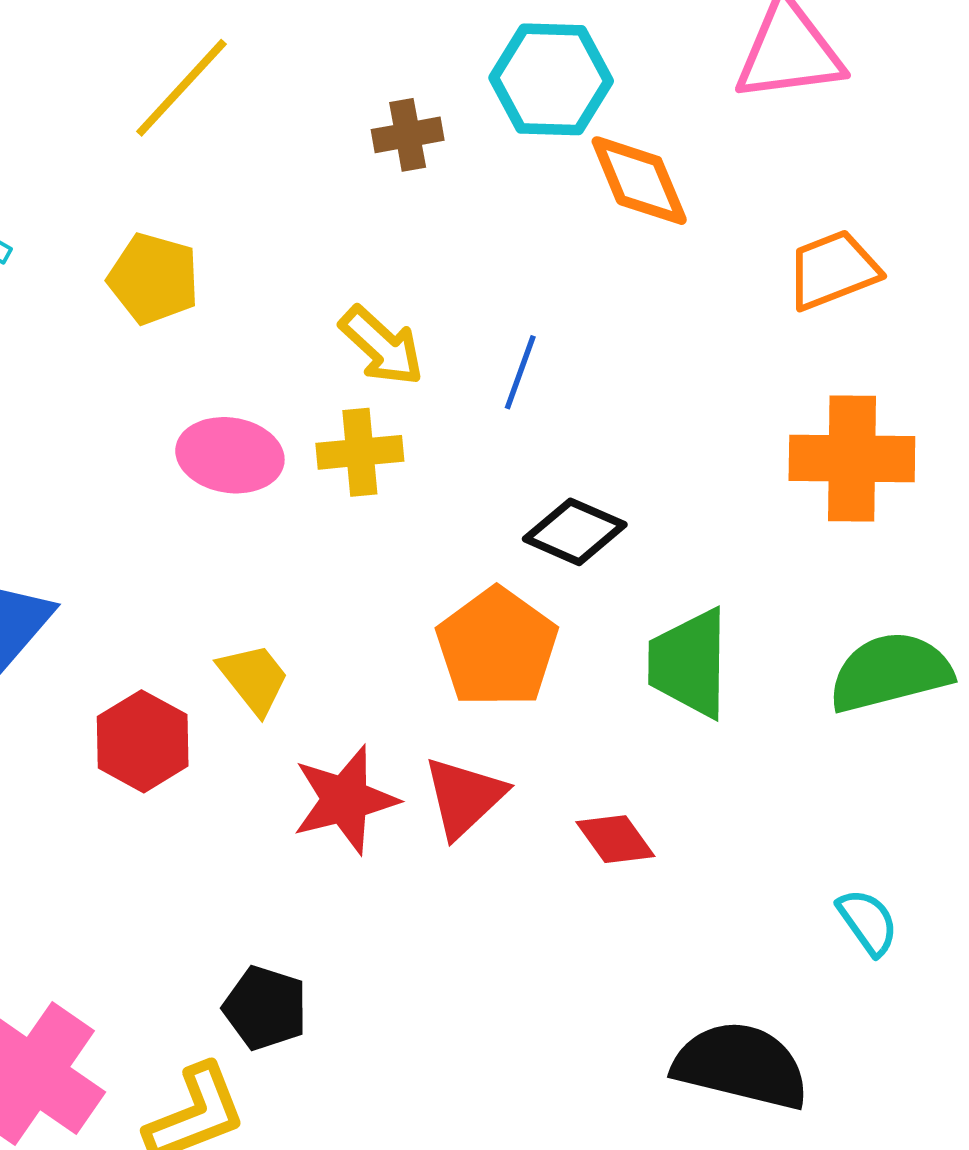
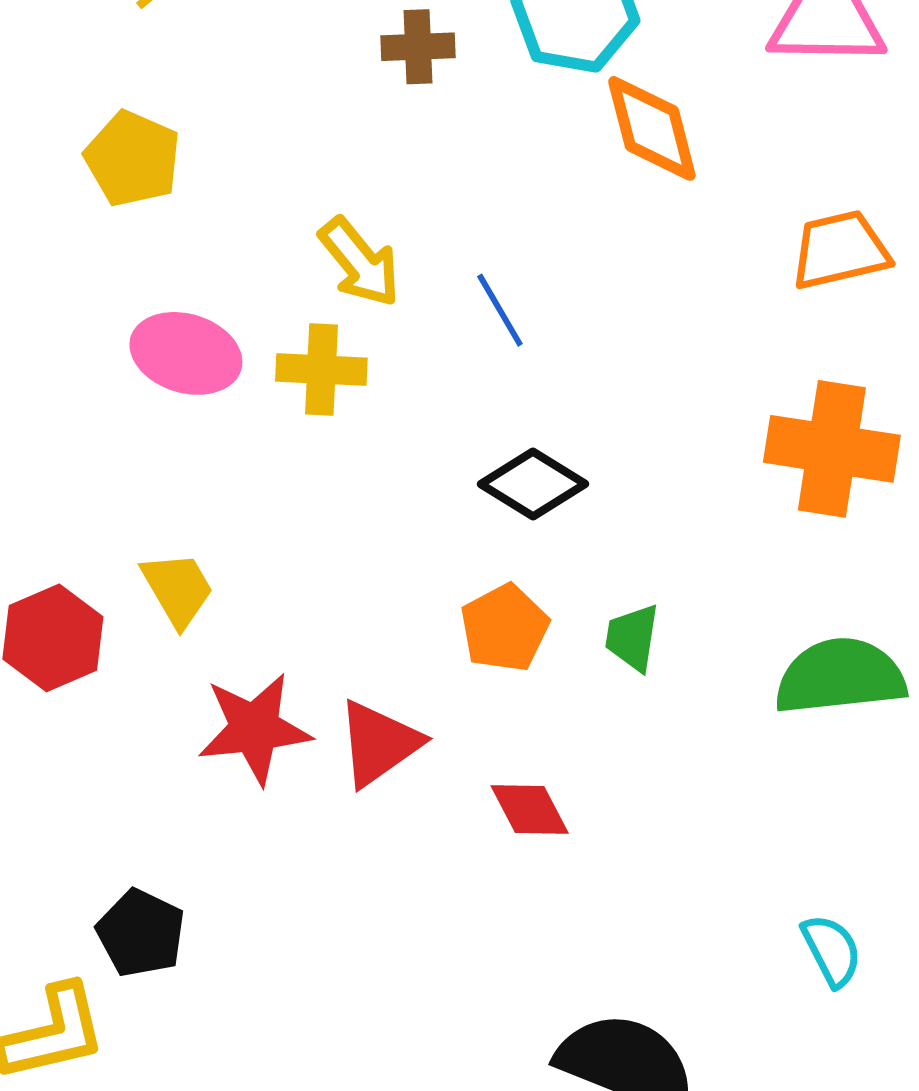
blue line: (520, 372) -> (500, 310), turned -58
orange pentagon: (497, 648) -> (505, 628), moved, size x0.7
green trapezoid: (689, 663) -> (632, 638), size x0.6
cyan semicircle: (868, 922) -> (832, 950), moved

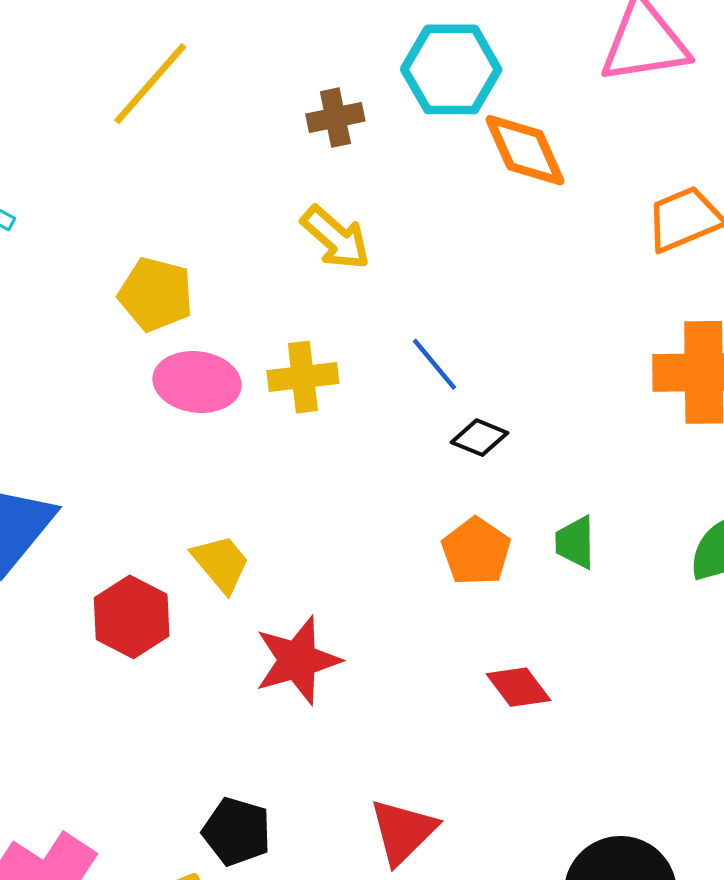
yellow pentagon: (133, 159) -> (156, 294), moved
yellow arrow: (360, 262) -> (336, 238), moved
blue line: (500, 310) -> (434, 364), moved
black diamond: (533, 484) -> (479, 438), size x0.7
red triangle: (379, 743) -> (403, 831), moved

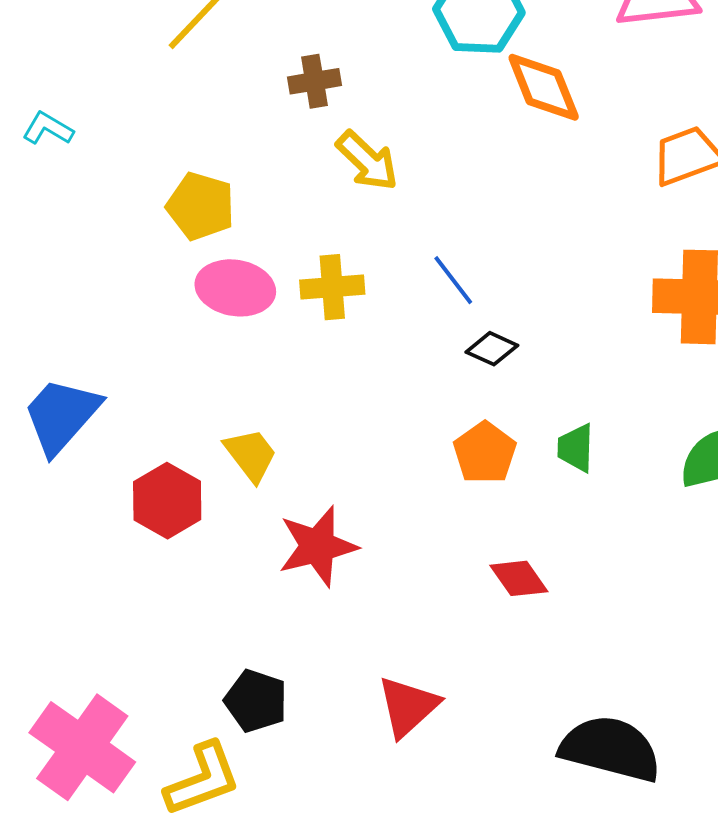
brown cross: (335, 118) -> (315, 81), moved

